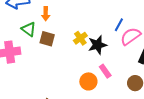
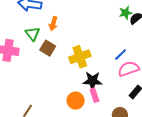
yellow cross: (80, 38) -> (80, 57), size x1.5
black star: (97, 45) -> (93, 81), moved

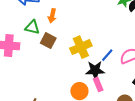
green triangle: (33, 34) -> (32, 27), turned -35
blue line: (121, 54) -> (107, 55), moved

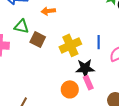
orange arrow: (52, 16) -> (48, 11), moved, turned 72
blue line: (107, 55) -> (99, 42), moved, turned -40

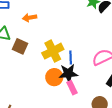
blue line: (99, 42) -> (71, 58), moved
orange circle: (70, 89) -> (54, 77), moved

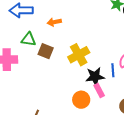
blue line: (71, 58) -> (113, 70), moved
orange circle: (54, 77) -> (81, 100), moved

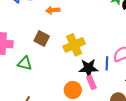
green triangle: (28, 39) -> (25, 63), moved

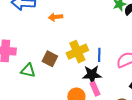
brown square: (42, 39) -> (50, 59), moved
blue line: (107, 63) -> (99, 55), moved

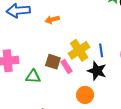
black star: (92, 75) -> (97, 71), turned 30
pink rectangle: (95, 89) -> (66, 67), moved

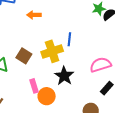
blue line: (101, 50) -> (69, 39), moved
pink rectangle: (66, 67) -> (34, 86), moved

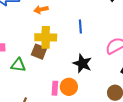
yellow cross: (52, 51) -> (46, 37), moved, turned 30
pink rectangle: (34, 86) -> (55, 88), moved, turned 32

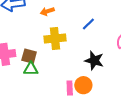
blue line: (80, 27) -> (88, 24), turned 56
brown square: (39, 52) -> (29, 56), moved

